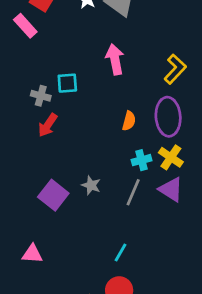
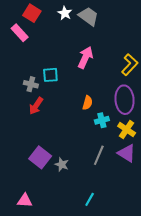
pink arrow: (115, 59) -> (85, 57), turned 35
orange semicircle: (129, 121) -> (87, 103), moved
cyan cross: (141, 160) -> (102, 120), moved
gray star: (91, 185) -> (62, 164), moved

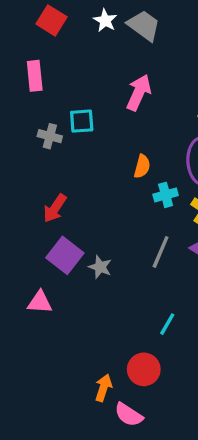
pink rectangle: (20, 33) -> (35, 76), moved, turned 36
red arrow: (36, 106) -> (55, 208), moved
cyan line: (90, 199) -> (167, 324), moved
pink triangle: (25, 200) -> (40, 302), moved

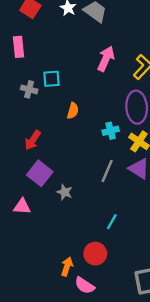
pink arrow: (139, 93) -> (106, 59), moved
orange semicircle: (142, 166) -> (73, 111), moved
gray star: (100, 267) -> (65, 192), moved

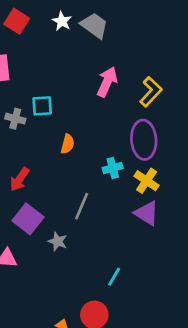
gray line: (107, 171) -> (82, 206), moved

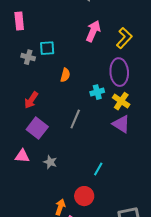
gray star: (58, 241) -> (50, 162), moved

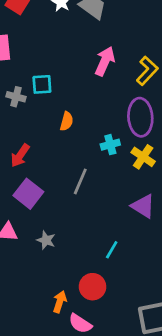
purple triangle: (121, 124) -> (143, 206), moved

